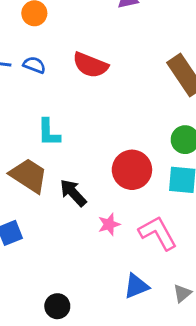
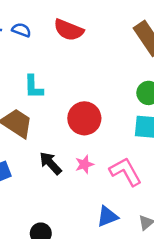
red circle: (132, 170) -> (84, 118), moved
black arrow: (73, 193) -> (50, 163), moved

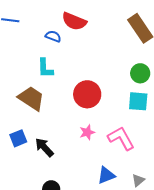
blue semicircle: (21, 30) -> (53, 36), moved
black arrow: (50, 163) -> (44, 147), moved

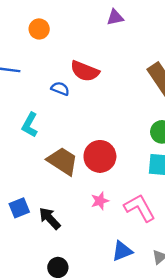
cyan L-shape: (45, 68) -> (30, 125), moved, turned 30
brown trapezoid: (31, 98) -> (63, 161), moved

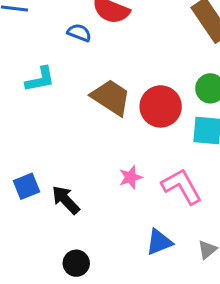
cyan L-shape: (30, 125) -> (40, 79), turned -130
red circle: (100, 156) -> (161, 106), moved
brown trapezoid: (63, 161) -> (111, 97), moved

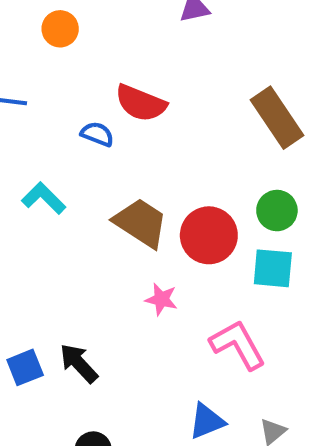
cyan L-shape: (40, 79) -> (44, 198), turned -124
pink star: (130, 177) -> (161, 299), moved, turned 30
blue square: (27, 186) -> (25, 367), moved

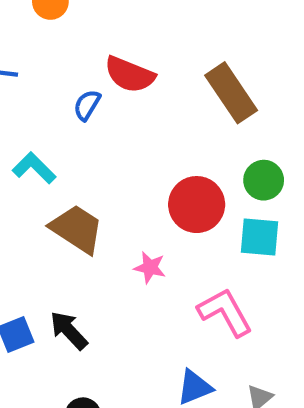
brown rectangle: (277, 118) -> (231, 93), moved
blue semicircle: (97, 134) -> (87, 105), turned -80
brown trapezoid: (141, 223) -> (77, 229), moved

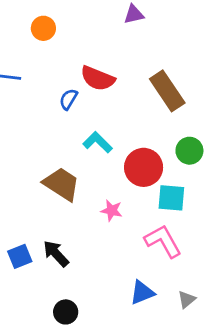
cyan L-shape: (34, 168) -> (98, 142), moved
cyan square: (260, 237) -> (171, 198), moved

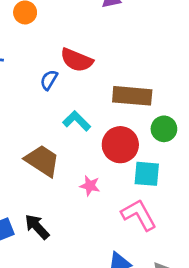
brown rectangle: (167, 91) -> (132, 96), moved, turned -51

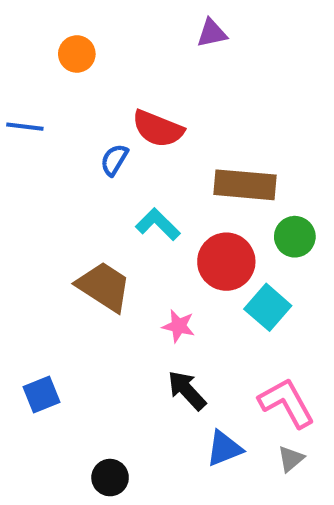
cyan square: (147, 174) -> (268, 307), turned 36
pink L-shape: (139, 215) -> (287, 403), moved
black arrow: (37, 227) -> (187, 390), moved

